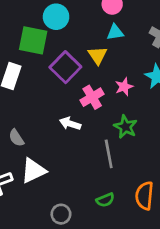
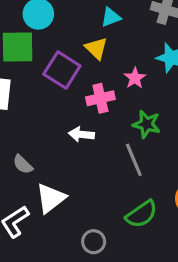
pink cross: (92, 97) -> (100, 98), turned 30
green semicircle: (105, 200) -> (142, 214), size x1.5

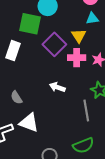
pink cross: (100, 98) -> (77, 58), moved
white triangle: (51, 198) -> (29, 123), turned 45

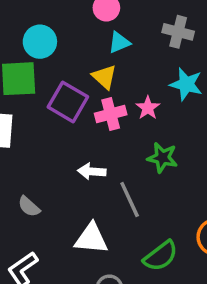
gray line: (86, 111) -> (130, 199), moved
white triangle: (29, 123) -> (91, 239), moved

